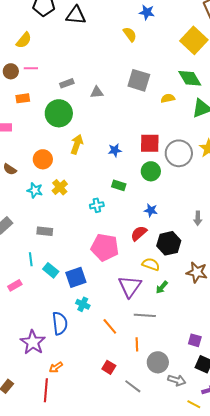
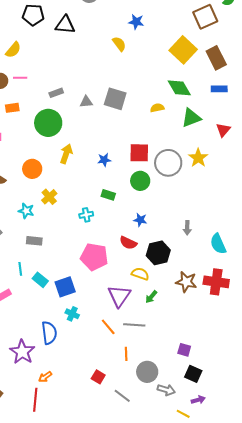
gray square: (139, 80) -> (115, 99), moved
cyan star: (35, 190) -> (26, 211), moved
red semicircle: (139, 233) -> (128, 243), turned -114
orange line: (110, 326) -> (108, 327), moved

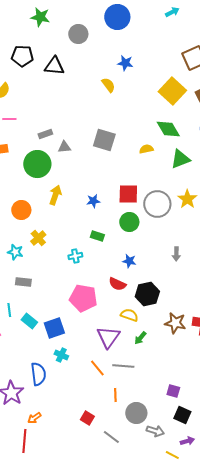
gray triangle: (86, 102) -> (64, 147), moved
gray arrow: (187, 228) -> (176, 254), moved

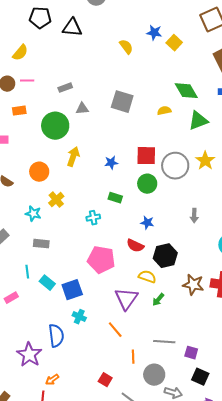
blue star: (125, 63) -> (154, 33), moved
yellow square: (172, 91) -> (174, 43), moved, size x0.6
gray rectangle: (45, 134) -> (65, 88), moved
gray line: (123, 366) -> (164, 342), moved

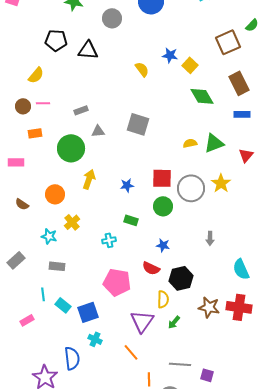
green diamond: (186, 91) -> (202, 96), moved
yellow semicircle: (164, 111) -> (190, 143), moved
yellow semicircle: (147, 277) -> (163, 299), turned 72

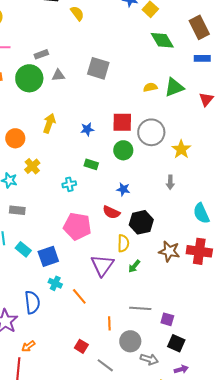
yellow semicircle: (142, 69) -> (77, 13), moved
green circle: (71, 148) -> (29, 78), moved
yellow star: (221, 183) -> (181, 149), moved
orange line: (131, 352) -> (79, 296), moved

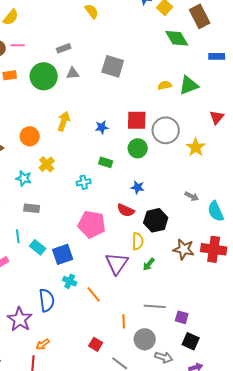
brown rectangle: (199, 27) -> (200, 16), moved
gray rectangle: (41, 54) -> (64, 48), moved
red triangle: (206, 99) -> (217, 117), moved
gray arrow: (170, 182) -> (192, 196), moved, turned -64

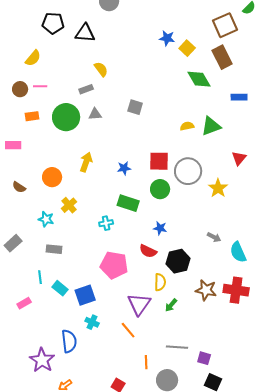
yellow semicircle: (92, 11) -> (101, 69), moved
gray square: (113, 66) -> (135, 107), size x0.7
green rectangle: (106, 162) -> (128, 203), size x1.5
orange line: (94, 294) -> (128, 330), moved

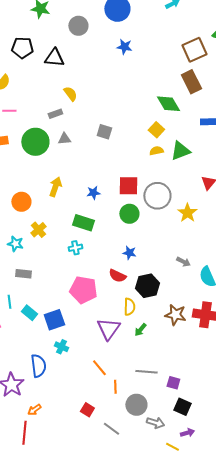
blue star: (167, 38) -> (124, 47), moved
yellow square: (187, 48) -> (156, 130), moved
green rectangle: (128, 203) -> (83, 223), moved
orange line: (128, 330) -> (99, 368), moved

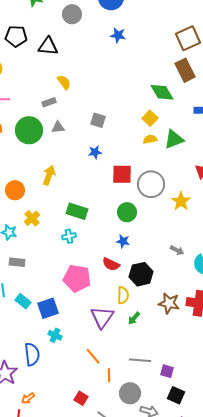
blue star: (93, 193) -> (95, 152), moved
green circle: (129, 214) -> (127, 212), moved

